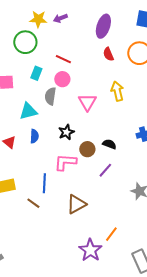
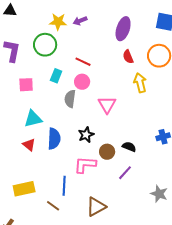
yellow arrow: (117, 91) -> (140, 83), moved
cyan triangle: (28, 111) -> (33, 119), moved
blue semicircle: (34, 136) -> (54, 139), size x1.5

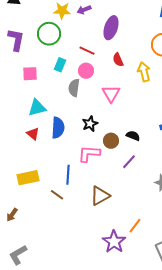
purple ellipse: (123, 29) -> (111, 28), moved
red semicircle: (128, 57) -> (118, 60), moved

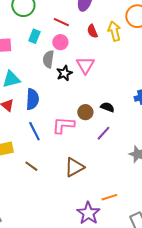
yellow arrow: (144, 72) -> (114, 31), moved
black star: (90, 124) -> (64, 73), moved
blue line: (68, 175) -> (34, 131), moved, turned -30
orange line: (135, 226) -> (109, 197), turned 35

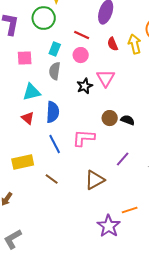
gray semicircle: (48, 59) -> (55, 71), moved
brown circle: (85, 112) -> (110, 118), moved
purple line: (103, 133) -> (123, 159), moved

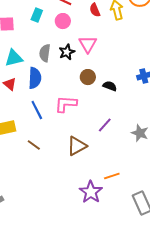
gray semicircle: (55, 71) -> (45, 53), moved
brown circle: (110, 118) -> (88, 77), moved

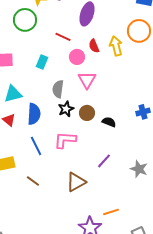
cyan rectangle: (37, 15) -> (42, 62), moved
pink circle: (63, 21) -> (77, 57), moved
black star: (67, 52) -> (66, 109), moved
gray semicircle: (45, 53) -> (58, 89), moved

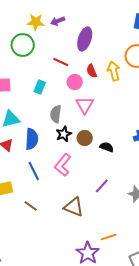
pink L-shape: (65, 140) -> (63, 165), turned -55
brown triangle: (76, 182) -> (74, 207), turned 50

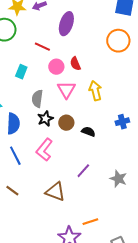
red semicircle: (92, 71) -> (75, 64), moved
yellow arrow: (114, 71) -> (95, 91), moved

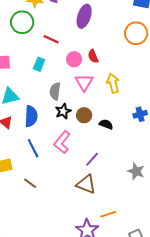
red line: (42, 47) -> (51, 39), moved
purple line: (83, 171) -> (92, 159), moved
brown triangle: (55, 192) -> (86, 184), moved

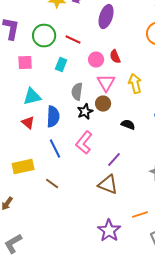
green circle: (22, 22) -> (44, 36), moved
brown circle: (84, 115) -> (103, 104), moved
orange line: (108, 214) -> (140, 215), moved

